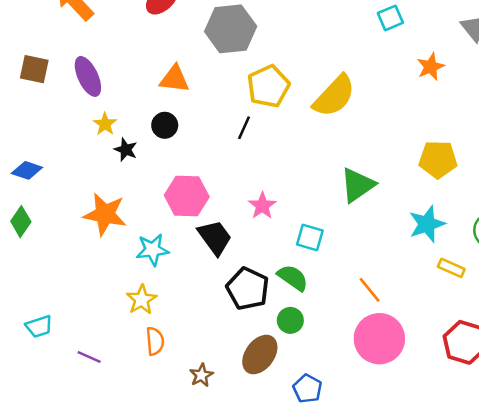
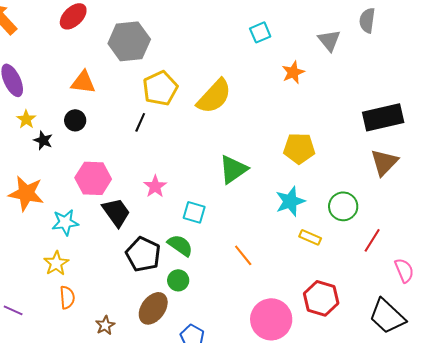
pink circle: (379, 339) -> (271, 319), moved

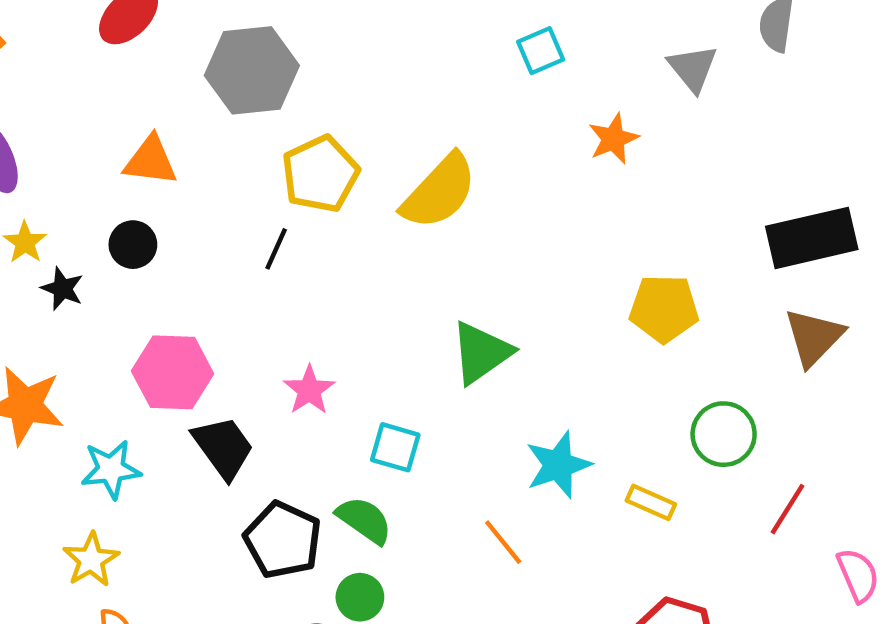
yellow pentagon: (299, 148) -> (664, 308), moved
cyan star: (290, 201) -> (558, 465), moved

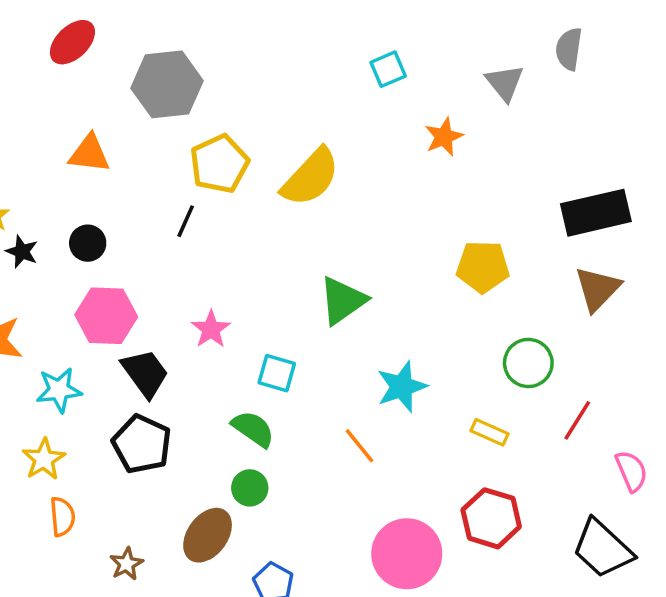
black circle: (133, 245) -> (88, 243), moved
yellow rectangle: (651, 502) -> (489, 432), moved
black pentagon: (283, 540) -> (142, 444), moved

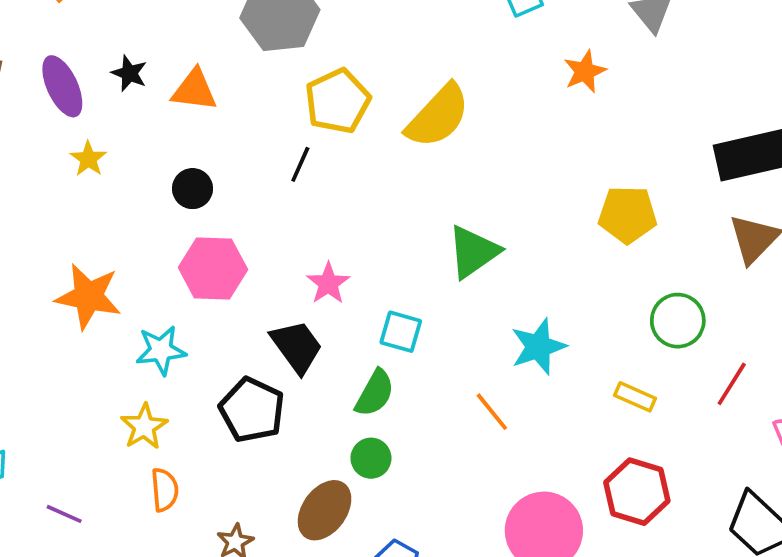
black star: (22, 252) -> (129, 73), moved
black trapezoid: (145, 373) -> (297, 347), moved
green semicircle: (253, 429) -> (375, 393), turned 84

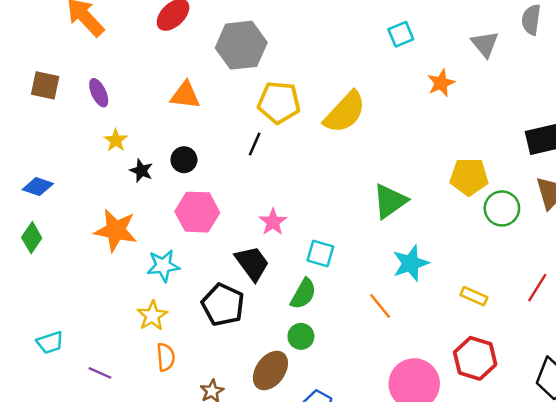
black star: (129, 73) -> (141, 171), moved
purple ellipse: (62, 86) -> (99, 93), size x0.7
yellow pentagon: (338, 101) -> (279, 102), turned 30
green triangle: (473, 252) -> (390, 201), moved
green circle: (678, 321) -> (502, 208), moved

